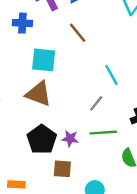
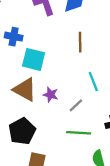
blue cross: (22, 23) -> (14, 37), moved
brown line: (78, 33) -> (80, 42), moved, turned 30
purple star: (70, 139) -> (51, 95), moved

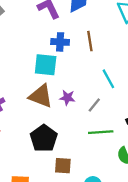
blue cross: (14, 37) -> (60, 42), moved

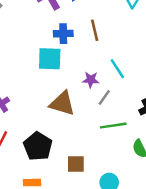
brown triangle: (41, 96) -> (62, 104), moved
purple star: (67, 98) -> (91, 80), moved
black pentagon: (44, 138) -> (38, 146), moved

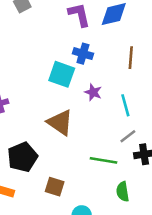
brown line: (95, 30) -> (131, 58), moved
purple star: (91, 80) -> (93, 92), moved
gray line: (104, 97) -> (128, 136), moved

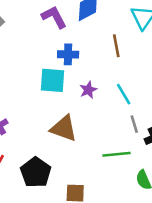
purple star: (93, 92) -> (88, 90), turned -30
gray line: (128, 136) -> (134, 124), turned -54

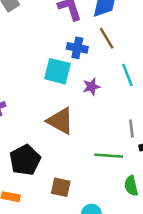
brown line: (116, 46) -> (107, 38), moved, turned -30
cyan line: (124, 94) -> (127, 75), moved

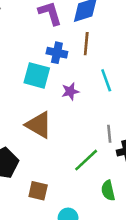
brown line: (107, 38) -> (86, 44), turned 35
green line: (109, 156) -> (86, 160), turned -48

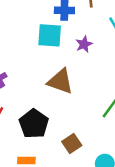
brown square: (38, 191) -> (72, 143), turned -36

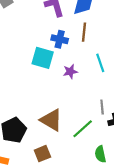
brown triangle: (60, 81) -> (51, 120), moved

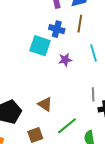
brown triangle: (51, 120) -> (45, 104), size x0.7
green line: (83, 129) -> (67, 126), moved

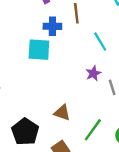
purple star: (65, 60) -> (93, 73), moved

